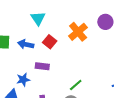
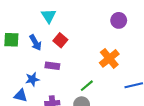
orange cross: (78, 32) -> (109, 58), moved
blue arrow: (26, 44) -> (35, 43), turned -133

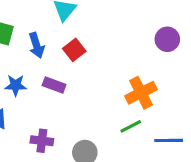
blue star: (32, 79) -> (16, 85), moved
green line: (87, 86) -> (131, 126), moved

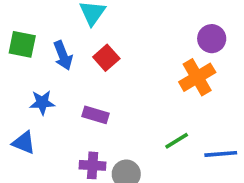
purple rectangle: (54, 85) -> (95, 115), moved
orange cross: (141, 93) -> (197, 77), moved
purple cross: (42, 141) -> (93, 165), moved

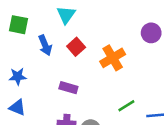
green square: (22, 44) -> (18, 25), moved
orange cross: (197, 77) -> (113, 58), moved
blue star: (42, 103) -> (18, 76), moved

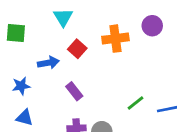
blue arrow: (45, 45) -> (48, 63), moved, turned -72
orange cross: (113, 58) -> (115, 39), moved, turned 30
purple rectangle: (68, 88) -> (74, 91), turned 42

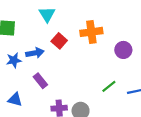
purple circle: (152, 26) -> (123, 50), moved
blue star: (21, 86) -> (14, 60), moved
purple rectangle: (74, 91) -> (40, 81), moved

